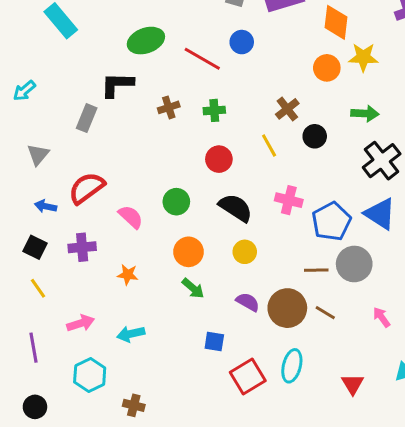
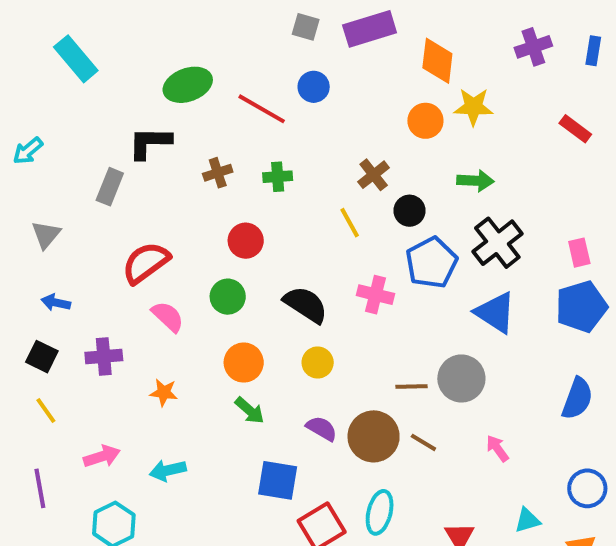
red circle: (219, 159) -> (246, 241), moved
red semicircle: (87, 188) -> (146, 263), moved
blue pentagon: (331, 221) -> (431, 263), moved
blue square: (214, 342) -> (278, 480), size x1.5

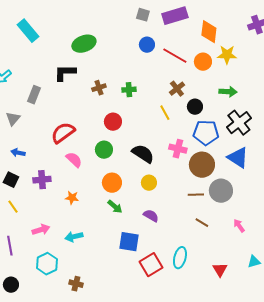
red line: (262, 109) -> (175, 56), moved
gray rectangle: (110, 187) -> (34, 95), moved
blue pentagon: (431, 263) -> (206, 133), turned 30
brown circle: (374, 436) -> (202, 165), moved

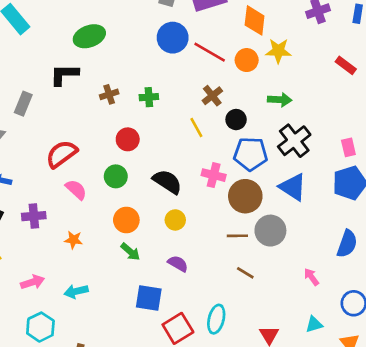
blue circle: (147, 45) -> (173, 38), size x1.5
pink arrow: (239, 226) -> (311, 277), moved

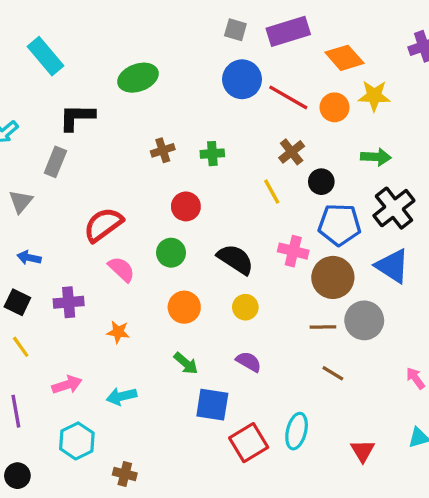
orange diamond: (255, 20) -> (344, 58), turned -48
black L-shape: (64, 75) -> (77, 117), moved
green arrow: (130, 252) -> (186, 363), moved

